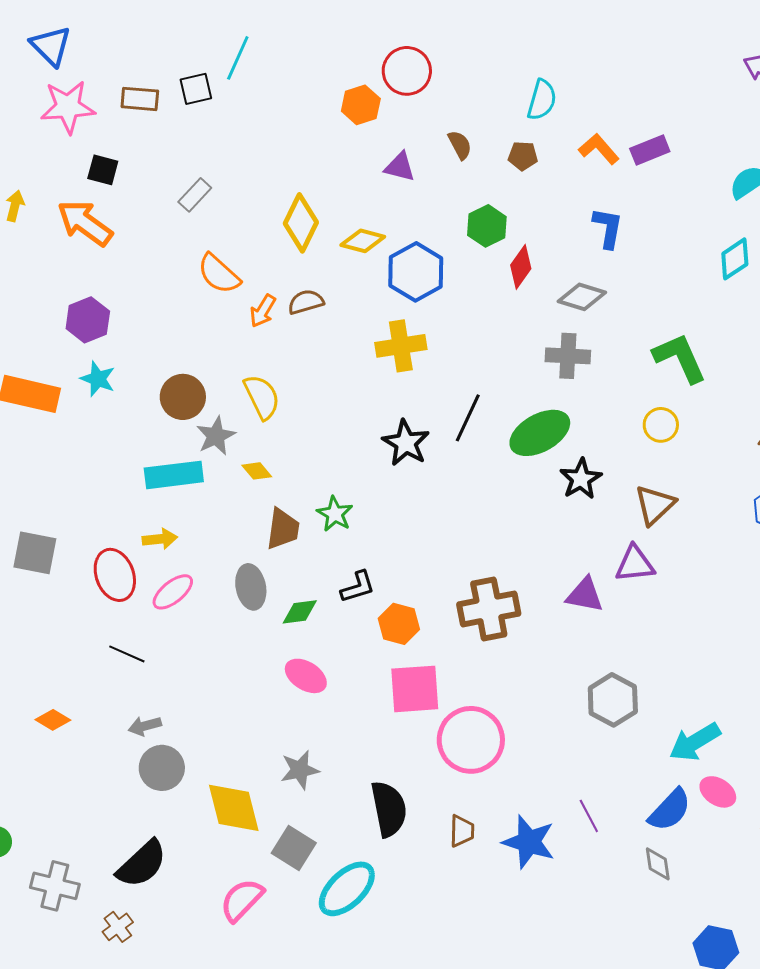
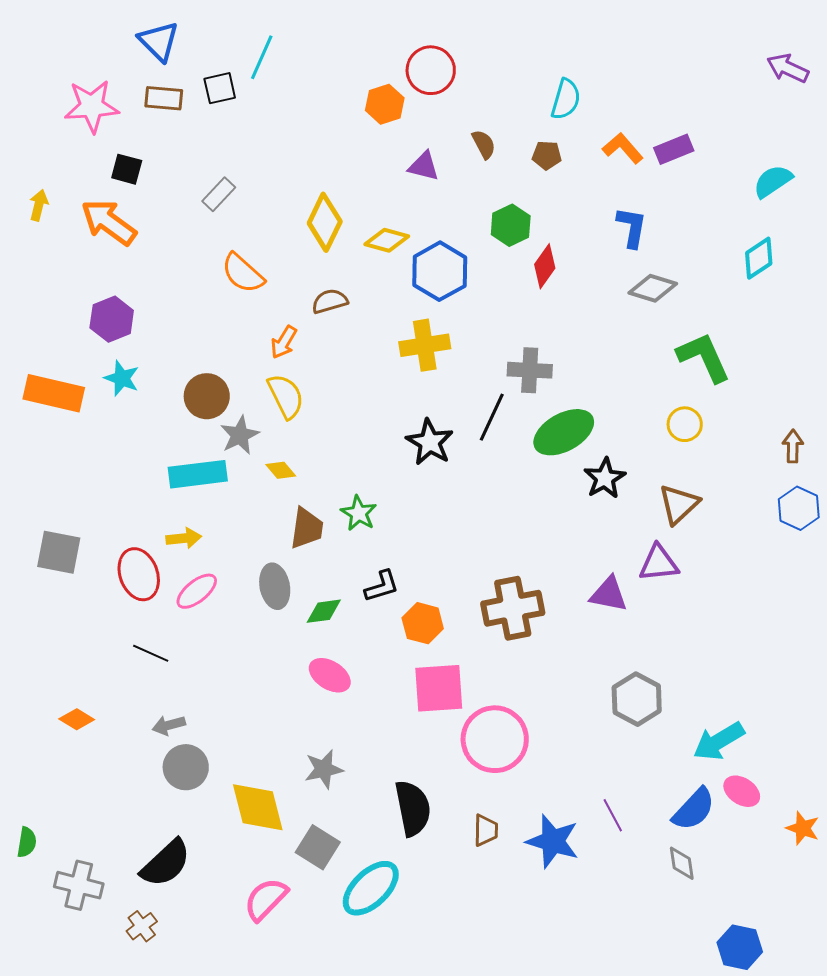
blue triangle: (51, 46) -> (159, 41), moved
gray diamond: (582, 297) -> (653, 288), moved
orange arrow: (263, 311) -> (284, 342), moved
gray cross: (568, 356) -> (530, 370), moved

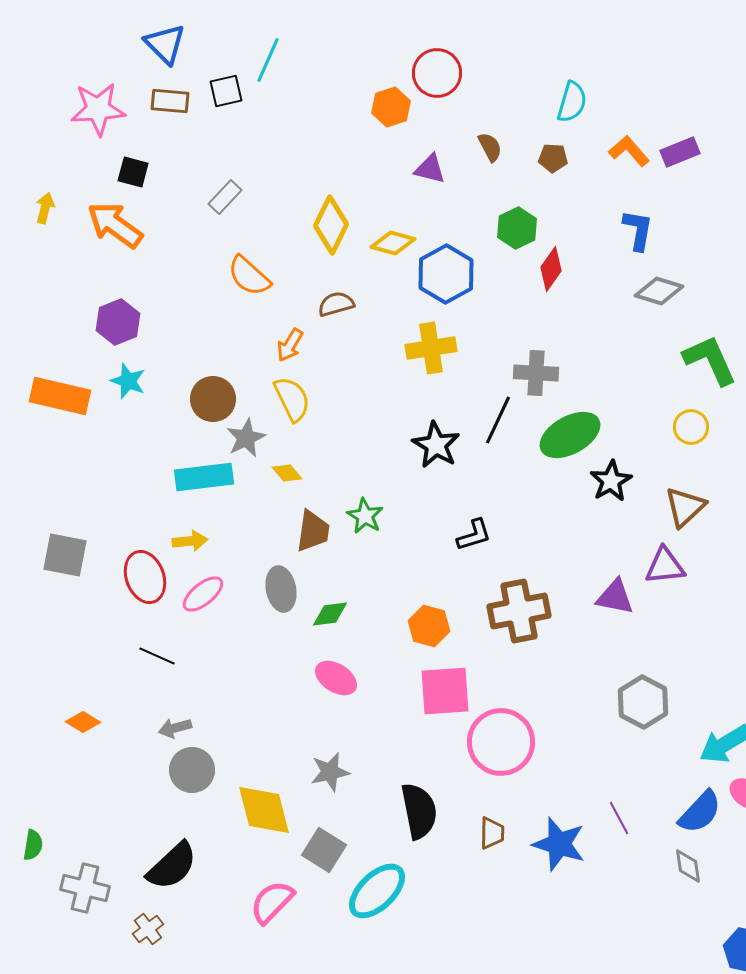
black L-shape: (382, 586) -> (474, 535), moved

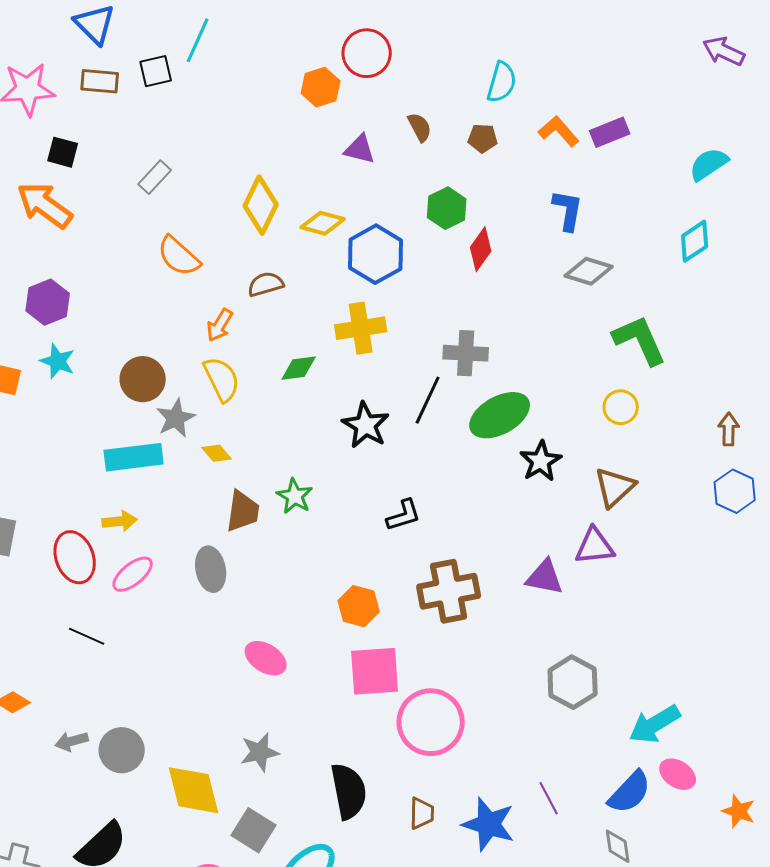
green diamond: (330, 614) -> (299, 368), moved
gray arrow: (175, 728) -> (72, 741), moved

